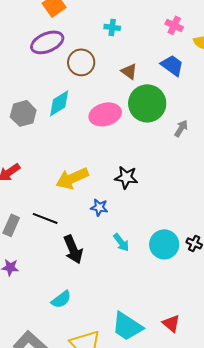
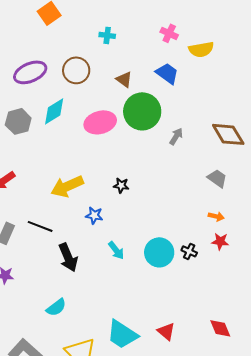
purple ellipse: (47, 42) -> (30, 72), moved
black star: (126, 177) -> (121, 185), size x0.7

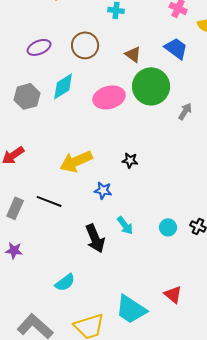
purple ellipse: (30, 72) -> (39, 47), size x0.7
cyan circle: (159, 252) -> (168, 227), size x0.6
black arrow: (68, 257) -> (95, 238), moved
red triangle: (166, 331) -> (173, 294), moved

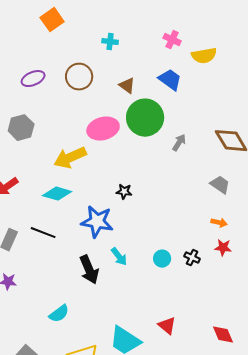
cyan diamond: (63, 86) -> (57, 194), moved, turned 48
yellow arrow: (76, 161) -> (70, 158), moved
blue star: (103, 190) -> (97, 222), size x1.8

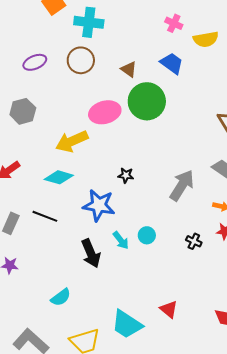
cyan cross: (110, 42) -> (89, 22), moved, size x1.8
gray arrow: (179, 143) -> (182, 185), moved, size x1.8
cyan circle: (162, 259) -> (147, 235), moved

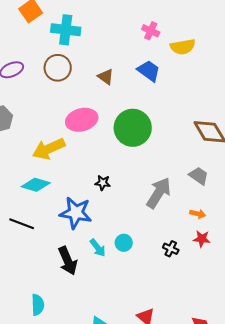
green circle: (147, 101) -> (133, 128), moved
cyan semicircle: (61, 297) -> (38, 305), turned -55

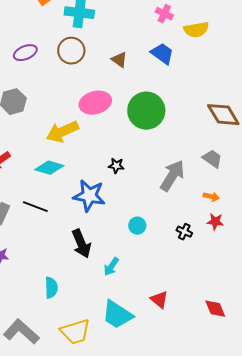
cyan arrow: (98, 248) -> (111, 267), moved, turned 72

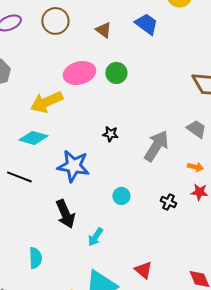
green circle: (146, 111) -> (116, 73), moved, size x0.6
black star: (116, 166) -> (110, 134), moved

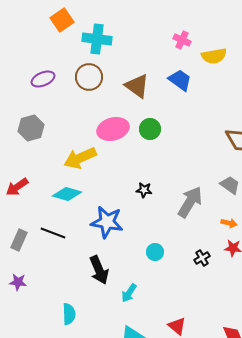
brown triangle: (103, 30) -> (137, 86), size x1.5
black cross: (168, 202) -> (202, 258), turned 35

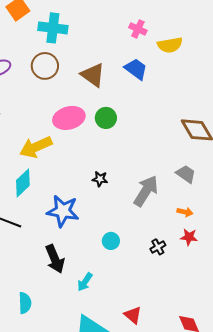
cyan diamond: (67, 194) -> (23, 183), turned -60

